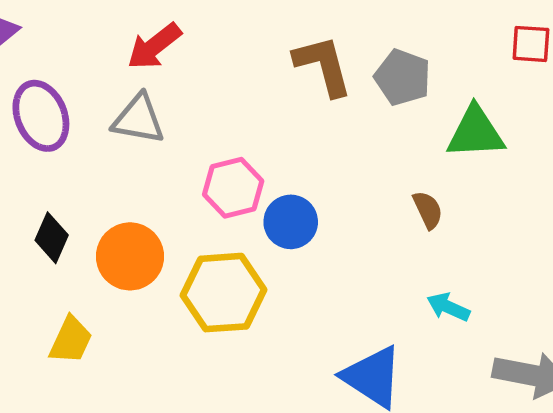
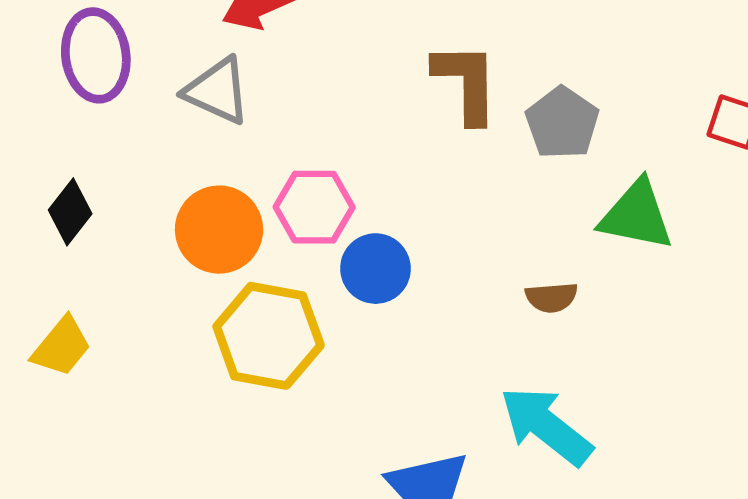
brown semicircle: (428, 210) -> (552, 297), turned 96
orange circle: (130, 256) -> (219, 230), moved
cyan arrow: (448, 307) -> (546, 426), size x1.8

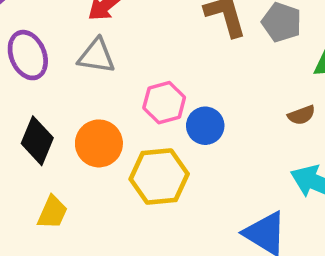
black diamond: (70, 212) -> (37, 141), size x1.4
orange circle: (219, 230) -> (99, 143), moved

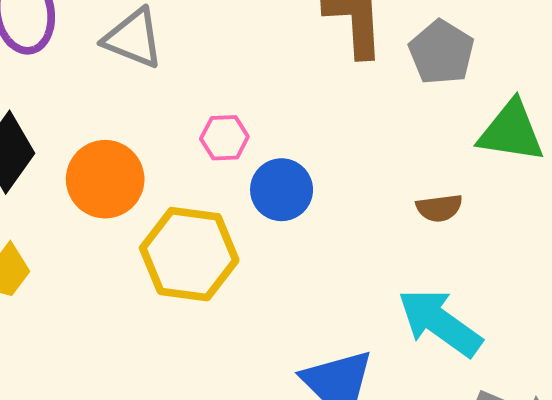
pink hexagon: (164, 103) -> (224, 138), size x0.7

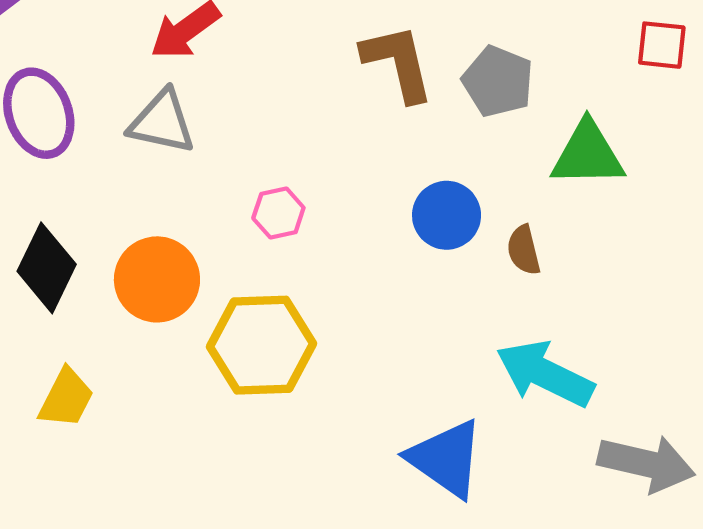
blue circle: (282, 190) -> (447, 215), moved
brown semicircle: (439, 208) -> (524, 250), turned 93

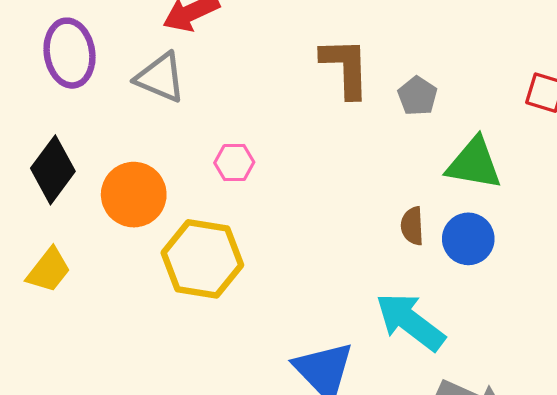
gray pentagon: (498, 81) -> (417, 96), size x0.7
blue circle: (447, 215) -> (468, 239), moved

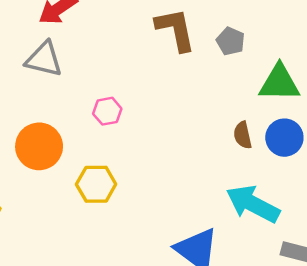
yellow hexagon: (202, 259) -> (96, 184), size x0.7

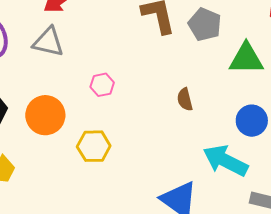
gray pentagon: (231, 41) -> (205, 24), size x1.4
brown semicircle: (243, 135) -> (185, 99), moved
blue circle: (284, 138) -> (252, 121), moved

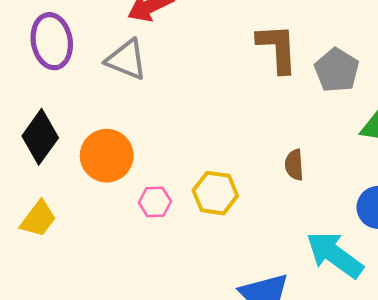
pink hexagon: (102, 85) -> (155, 202), moved
yellow hexagon: (94, 146) -> (215, 193), moved

